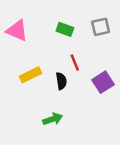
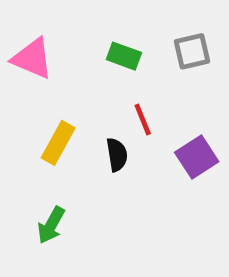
yellow rectangle: (31, 75) -> (58, 143), turned -35
green arrow: (53, 119) -> (51, 225), moved, turned 138

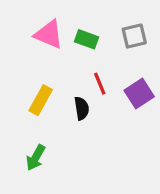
pink triangle: (32, 58) -> (49, 34), moved
purple square: (197, 157) -> (139, 94), moved

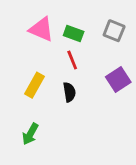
gray square: (134, 36) -> (114, 31), turned 35
red line: (100, 84) -> (72, 60), moved

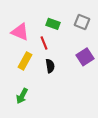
pink triangle: (41, 29) -> (20, 32), moved
red line: (72, 60) -> (44, 43), moved

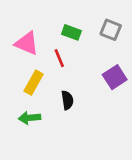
black semicircle: (50, 66) -> (67, 100), moved
green arrow: (22, 96) -> (29, 118), moved, turned 56

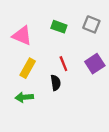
red line: (59, 58) -> (63, 64), moved

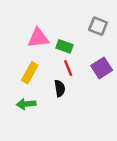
green rectangle: (59, 27) -> (64, 46), moved
pink triangle: (22, 36) -> (38, 38), moved, turned -30

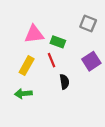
red line: (68, 68) -> (51, 60), moved
black semicircle: (60, 88) -> (64, 82), moved

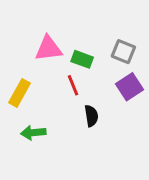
gray square: (88, 23) -> (123, 52), moved
yellow rectangle: (27, 66) -> (19, 93), moved

